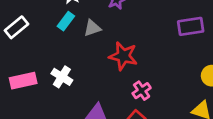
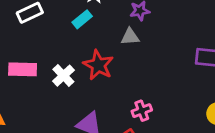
gray triangle: (92, 28) -> (130, 37), moved
red star: (123, 56) -> (98, 65), moved

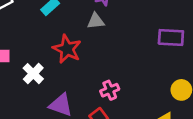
white cross: (63, 76) -> (33, 74), moved

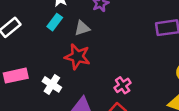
gray triangle: (96, 21) -> (82, 28), moved

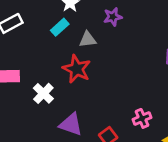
pink cross: (123, 85) -> (142, 118), moved

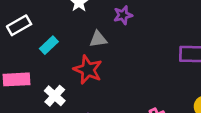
cyan rectangle: (60, 27) -> (49, 45), moved

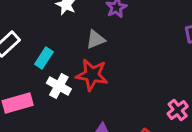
white cross: (55, 96) -> (59, 86), moved

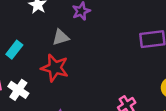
white cross: (59, 86) -> (18, 90), moved

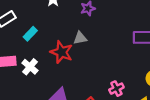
gray triangle: (61, 37) -> (80, 38), moved

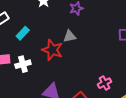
white cross: (30, 67) -> (23, 64), turned 35

